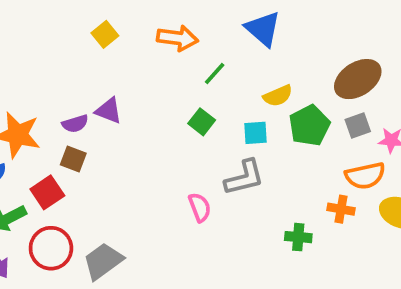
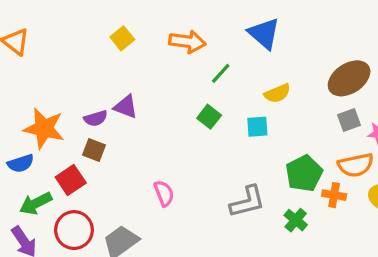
green pentagon: (309, 125) -> (304, 173), moved
gray L-shape: (244, 178) -> (247, 202), moved
pink semicircle: (200, 207) -> (164, 193), moved
green cross: (298, 237) -> (296, 220), turned 35

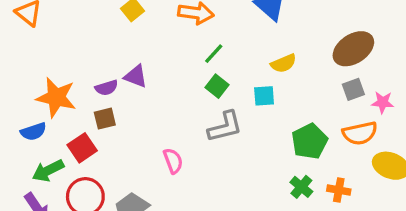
green line: (221, 73) -> (214, 54), moved
brown square: (94, 150) -> (105, 119), turned -35
orange cross: (334, 195) -> (339, 190), moved
gray L-shape: (247, 202) -> (225, 127), moved

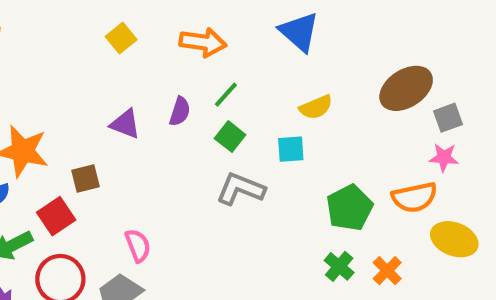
purple semicircle: (106, 88) -> (180, 111), moved, turned -55
gray square: (353, 89) -> (448, 118), moved
gray L-shape: (225, 127) -> (241, 189), turned -144
pink semicircle: (173, 161) -> (138, 246), moved
orange cross: (339, 190) -> (387, 271), turned 35

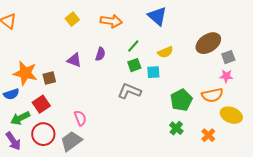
green line: (226, 95) -> (133, 46), moved
green square: (230, 137) -> (134, 65), moved, turned 32
brown square: (85, 178) -> (49, 78), moved
orange cross: (387, 271) -> (208, 135), moved

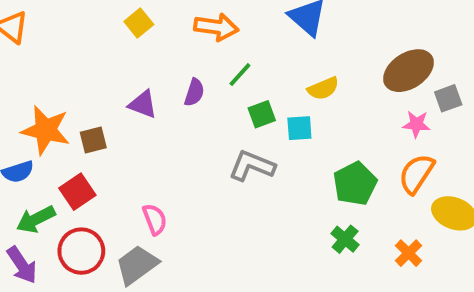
green line: (133, 46) -> (240, 75), moved
pink star: (226, 76) -> (416, 124), moved
orange semicircle: (212, 95) -> (416, 174), turned 135

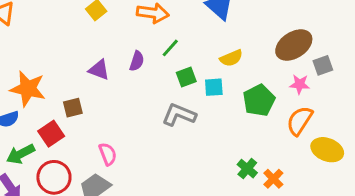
brown square: (93, 140) -> (73, 108), moved
green pentagon: (355, 184) -> (259, 100), moved
orange cross: (409, 253) -> (273, 179), moved

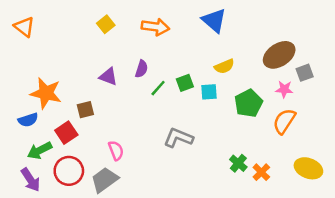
green line: (170, 48) -> (158, 88), moved
gray L-shape: (179, 115) -> (178, 138), moved
yellow ellipse: (327, 150) -> (308, 168), moved

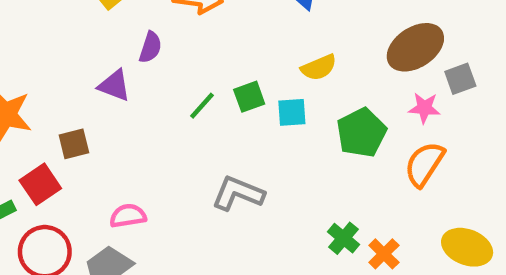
purple semicircle: (141, 69) -> (150, 47), moved
pink semicircle: (116, 150) -> (128, 216), turned -78

